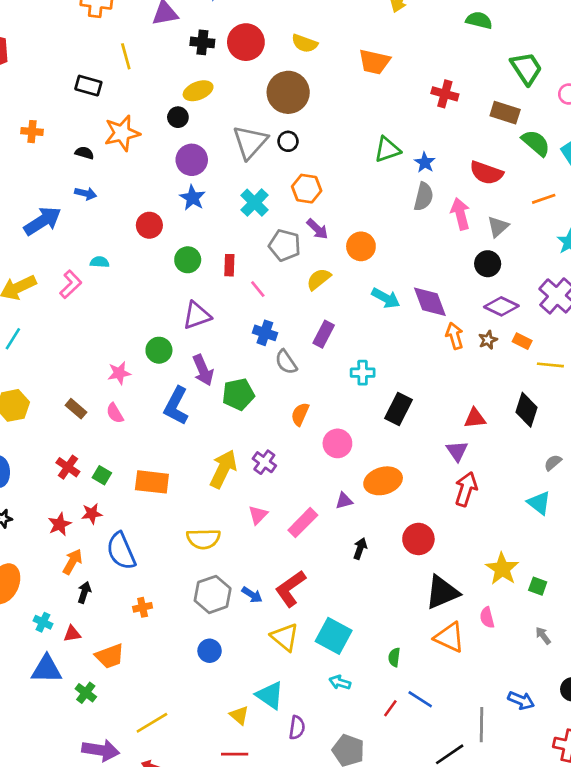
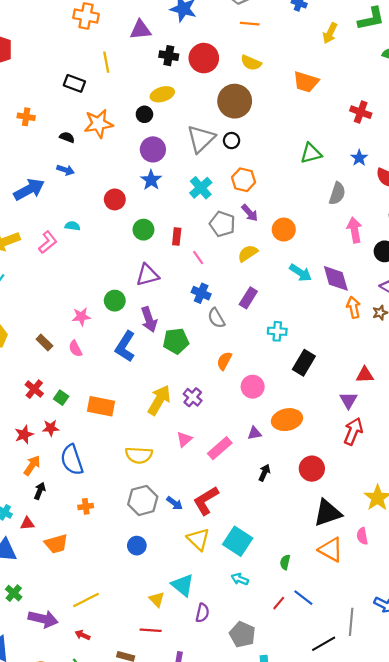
blue star: (425, 162) -> (359, 158), moved
pink arrow: (460, 214) -> (354, 230), moved
green cross: (86, 693) -> (14, 593), moved

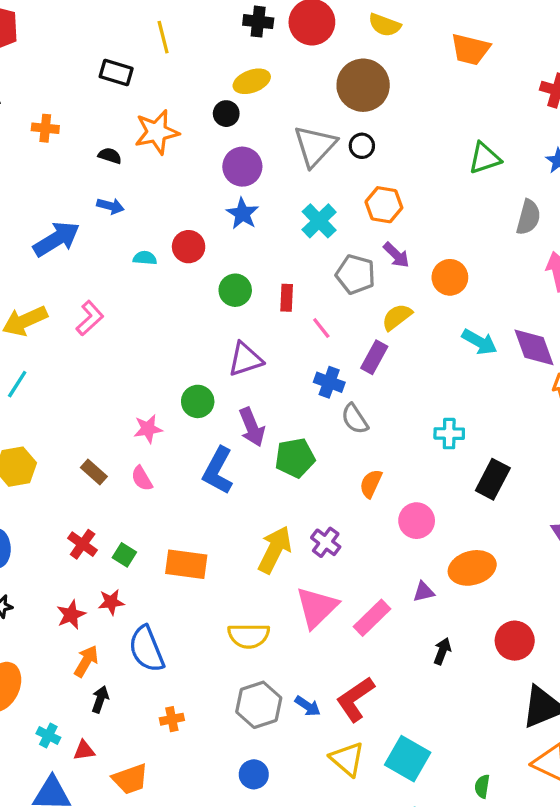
cyan semicircle: (72, 226) -> (145, 258), moved
purple rectangle: (248, 298) -> (374, 357), moved
pink triangle: (184, 439) -> (317, 607), size x1.8

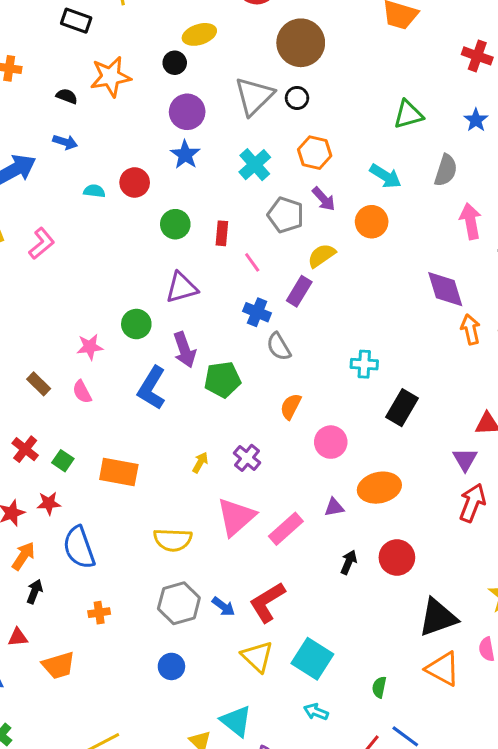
cyan arrow: (479, 342) -> (385, 176), moved
yellow arrow: (275, 550) -> (200, 462), size x0.5
red circle: (515, 641) -> (397, 557), moved

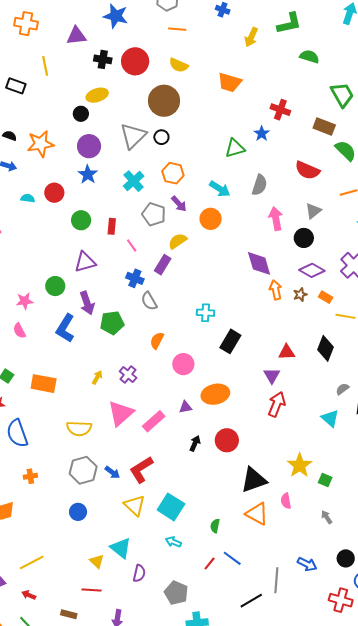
orange star: (111, 77) -> (41, 144), moved
blue star: (476, 120) -> (262, 134), moved

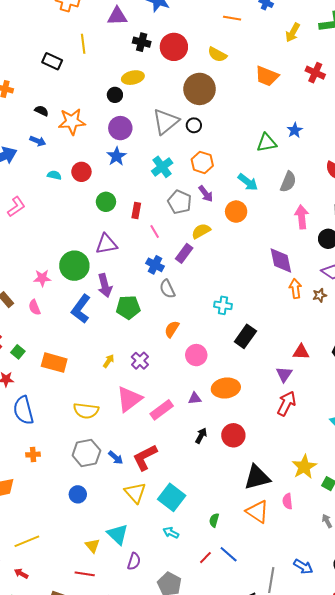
orange line: (177, 29) -> (232, 18), moved
red cross: (280, 110) -> (315, 73), moved
green circle: (55, 286) -> (74, 266), size x1.5

